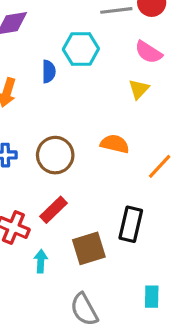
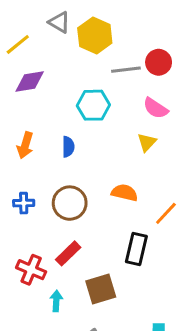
blue semicircle: (49, 71) -> (68, 147), moved
black rectangle: (131, 224) -> (136, 249), moved

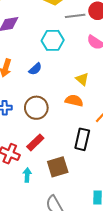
yellow triangle: (147, 142) -> (82, 79), moved, turned -32
blue semicircle: (68, 147) -> (35, 69), turned 48

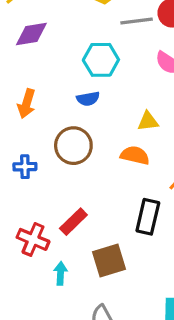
blue semicircle: (35, 69) -> (88, 99), moved, turned 32
yellow triangle: (82, 79) -> (148, 121), turned -48
brown circle: (36, 108) -> (73, 146), moved

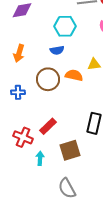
orange semicircle: (135, 155) -> (74, 75), moved

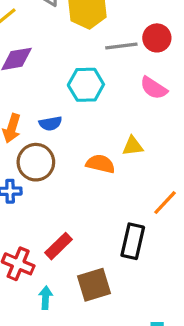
blue semicircle: (57, 50) -> (50, 123), moved
brown circle: (48, 79) -> (36, 162), moved

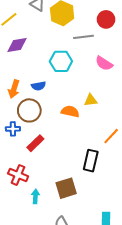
red circle: (157, 38) -> (106, 19), moved
red rectangle: (58, 246) -> (35, 143), moved

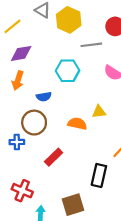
orange arrow: (14, 89) -> (18, 80), moved
red rectangle: (35, 143) -> (54, 157), moved

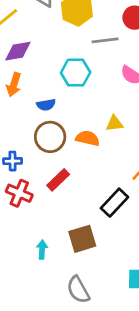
brown circle: (34, 123) -> (50, 137), moved
black rectangle: (99, 175) -> (114, 203), turned 30
red cross: (22, 191) -> (19, 193), moved

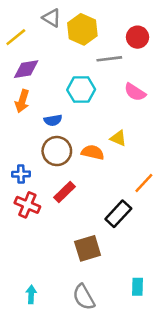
yellow triangle: (114, 124) -> (118, 138), turned 30
cyan arrow: (42, 250) -> (31, 294), moved

